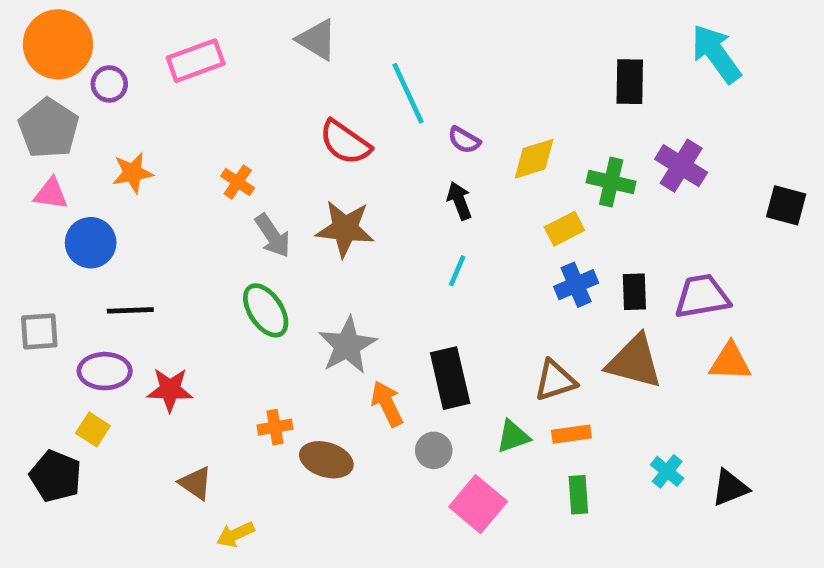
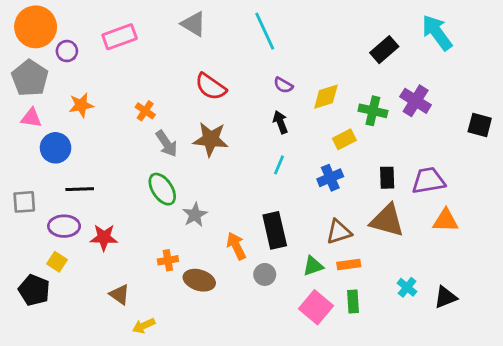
black rectangle: (630, 82) -> (384, 50), turned 48
cyan line: (408, 93) -> (265, 31), moved
blue cross: (576, 285) -> (330, 178), moved
gray star: (347, 345) -> (195, 215), moved, size x0.7
pink square: (478, 504) -> (316, 307), moved

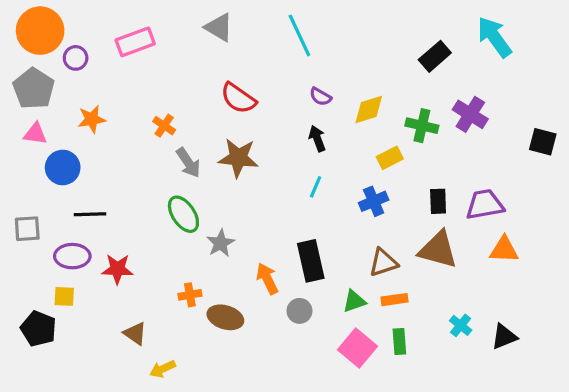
yellow square: (57, 262) -> (64, 296), turned -30

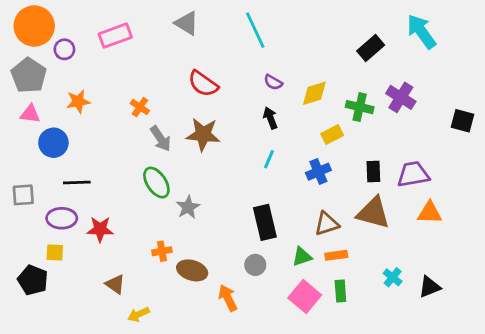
orange arrow: (267, 279) -> (228, 298), moved

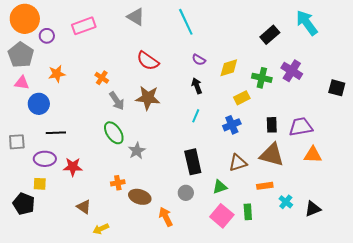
orange rectangle: (336, 255) -> (265, 186), moved

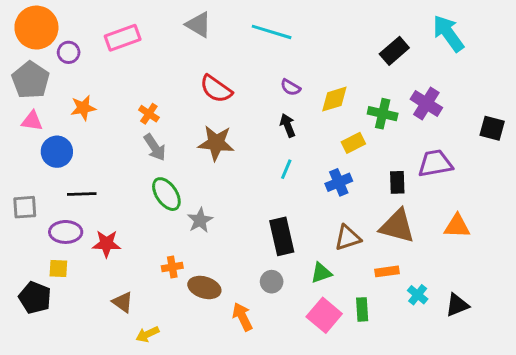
cyan line: (186, 22) -> (272, 32), turned -48
gray arrow: (117, 101) -> (155, 147), moved
purple trapezoid: (301, 127) -> (435, 163), moved

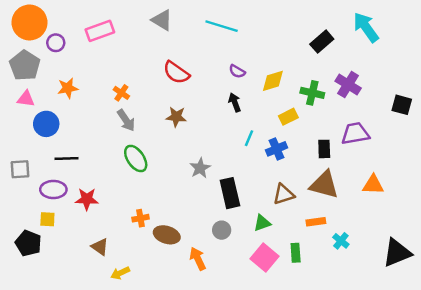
brown star: (216, 143) -> (176, 117), size x0.7
cyan line: (286, 169) -> (249, 138), moved
gray star: (200, 220) -> (200, 168), moved
black triangle: (457, 305) -> (397, 253), moved, size x1.5

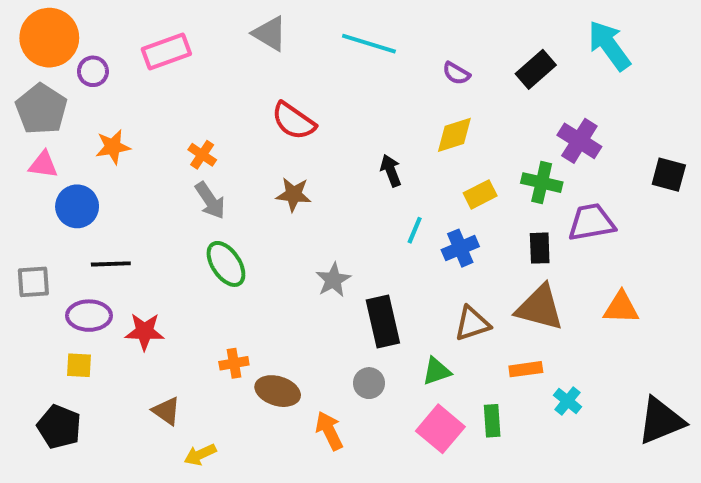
purple semicircle: (237, 71) -> (456, 73), moved
green cross: (312, 93) -> (542, 183), moved
black pentagon: (28, 243) -> (59, 427), moved

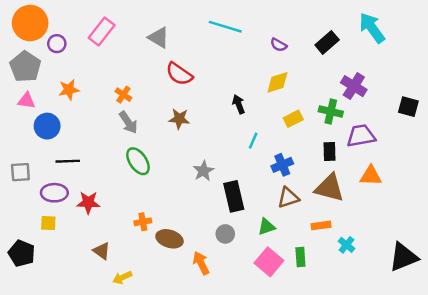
gray triangle: (270, 34) -> (159, 38), moved
pink rectangle: (166, 51) -> (102, 32), turned -32
blue cross: (460, 248) -> (282, 165), moved
orange triangle: (621, 308) -> (371, 176), moved
black pentagon: (59, 427) -> (22, 253), moved

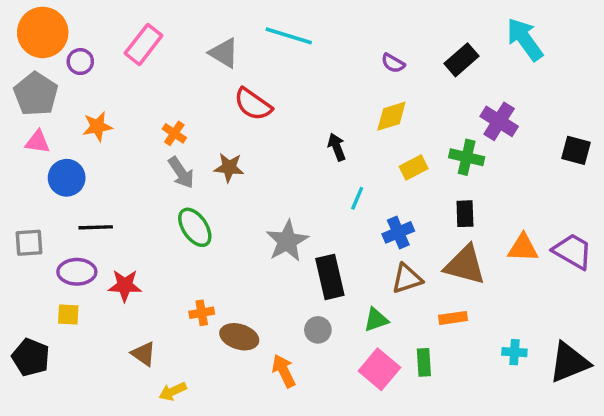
cyan line: (225, 27) -> (289, 36), moved
brown star: (179, 119) -> (229, 168), moved
purple trapezoid: (361, 136) -> (573, 251), moved, turned 40
gray star: (203, 171) -> (287, 241), size x1.4
cyan cross: (346, 245) -> (514, 352), moved, turned -35

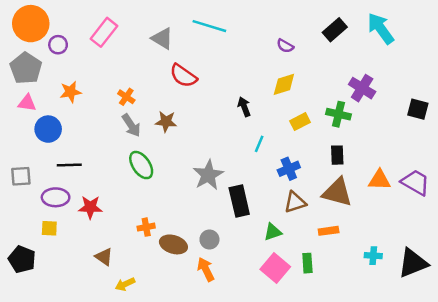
black rectangle: (461, 60) -> (335, 30), moved
gray circle: (318, 330) -> (209, 239), moved

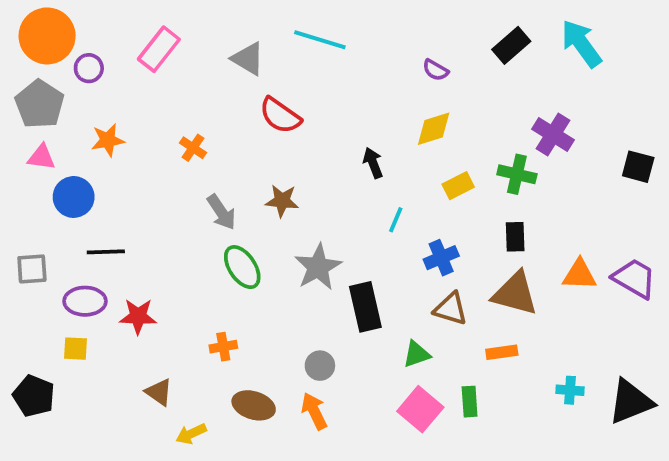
brown star: (166, 122) -> (282, 201), moved
gray arrow: (131, 125) -> (221, 212), moved
green ellipse: (141, 165) -> (242, 267), moved
brown triangle: (295, 202) -> (451, 309), turned 35
brown ellipse: (173, 244) -> (254, 405), moved

